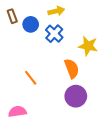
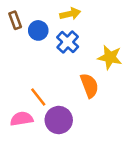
purple circle: (76, 96) -> (59, 120), moved
pink semicircle: (17, 112) -> (22, 119), moved

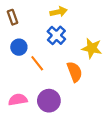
blue circle: (38, 30) -> (19, 47), moved
orange line: (38, 97) -> (37, 63), moved

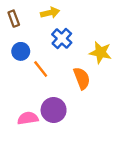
yellow arrow: (59, 12) -> (50, 13), moved
pink semicircle: (18, 100) -> (28, 118), moved

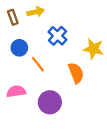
yellow arrow: (50, 13) -> (36, 12), moved
pink semicircle: (28, 118) -> (16, 91), moved

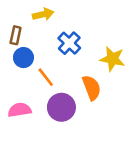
brown rectangle: (13, 17) -> (16, 35), moved, turned 32
purple circle: (50, 102) -> (61, 107), moved

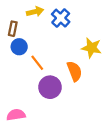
blue cross: (69, 43) -> (61, 18), moved
pink semicircle: (20, 110) -> (16, 115), moved

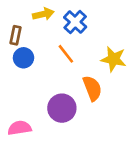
orange line: (37, 63) -> (66, 54), moved
pink semicircle: (16, 115) -> (20, 128), moved

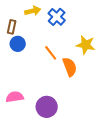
orange line: (66, 54) -> (51, 53), moved
purple circle: (62, 108) -> (47, 107), moved

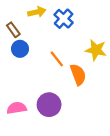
brown rectangle: (12, 27) -> (13, 30), turned -48
purple circle: (47, 107) -> (49, 105), moved

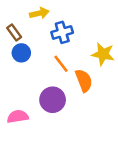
blue cross: (64, 19) -> (62, 32), moved, turned 30
purple circle: (49, 105) -> (53, 100), moved

